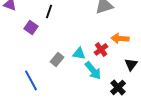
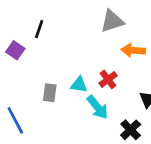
orange arrow: (120, 38) -> (133, 50), moved
gray rectangle: (57, 59) -> (50, 93), turned -32

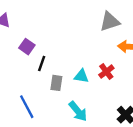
black line: (39, 29) -> (42, 64), moved
cyan arrow: (97, 107) -> (78, 111), moved

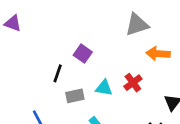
purple square: (27, 47) -> (83, 54), moved
gray rectangle: (56, 83) -> (75, 96), turned 70

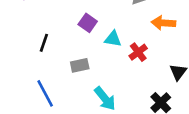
black line: (58, 73) -> (44, 43), moved
cyan triangle: (104, 88) -> (113, 39), moved

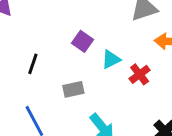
cyan triangle: (113, 39) -> (111, 59), turned -36

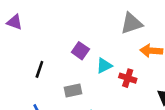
red cross: (140, 74) -> (128, 78), turned -35

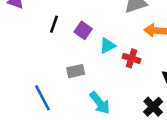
black line: (39, 69) -> (54, 24), moved

